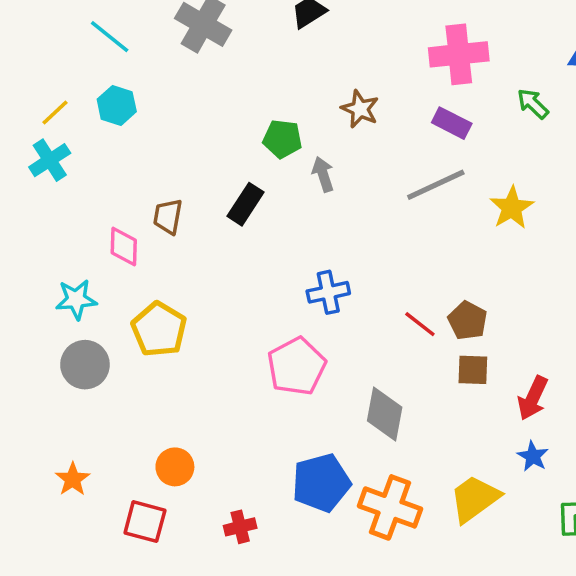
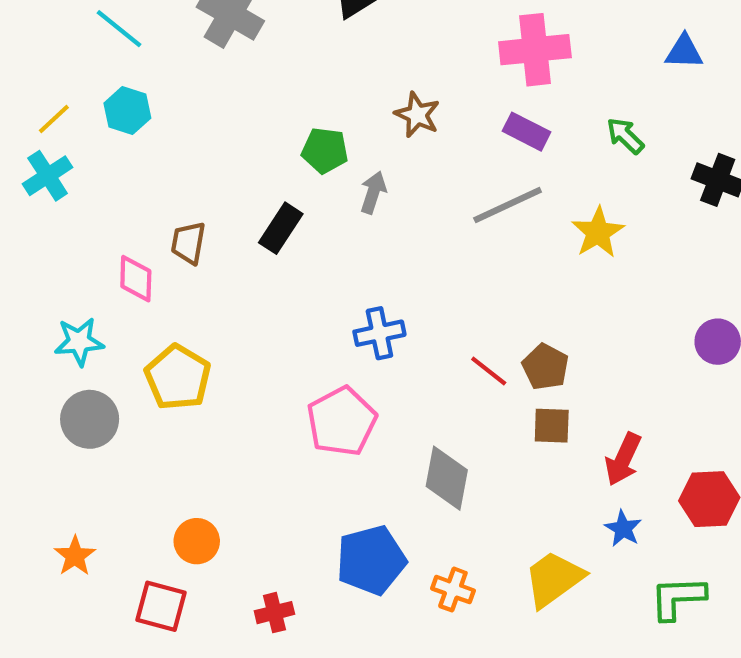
green arrow: (533, 104) -> (625, 136), moved
gray arrow: (323, 174) -> (373, 192), turned 36
orange cross: (390, 507) -> (453, 589), size x0.6

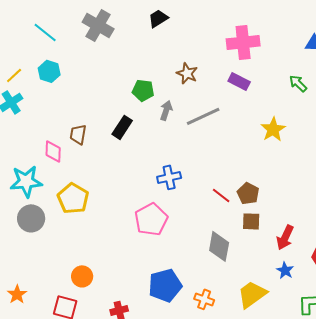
green arrow: (625, 136) -> (298, 83), moved
gray line: (508, 205) -> (203, 116), moved
cyan star: (79, 342) -> (26, 181), size x1.4
gray diamond: (447, 478) -> (219, 246), moved
orange star: (75, 556) -> (17, 294), moved

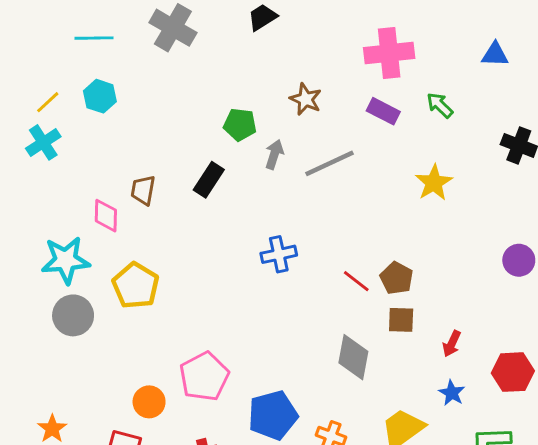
cyan line: (45, 32) -> (94, 38), turned -40
green arrow: (298, 83) -> (440, 105), moved
pink pentagon: (151, 219) -> (204, 377), moved
red arrow: (285, 237) -> (452, 344), size x0.7

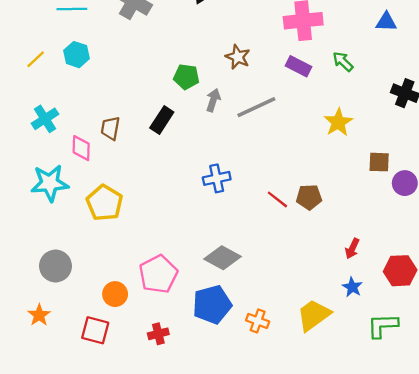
cyan cross: (43, 142) -> (45, 119), moved
brown pentagon: (397, 278) -> (309, 197), turned -30
gray circle: (73, 315) -> (55, 266), moved
brown square: (401, 320) -> (379, 162), moved
gray diamond: (353, 357) -> (223, 258), moved, turned -72

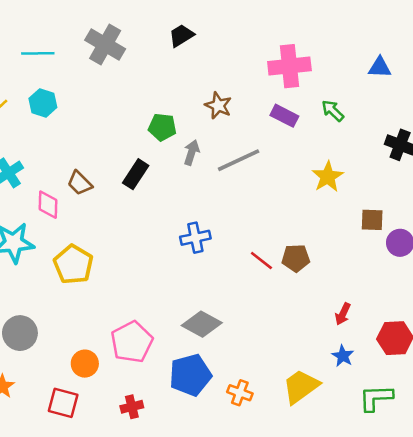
brown trapezoid: (110, 128) -> (80, 183), turned -55

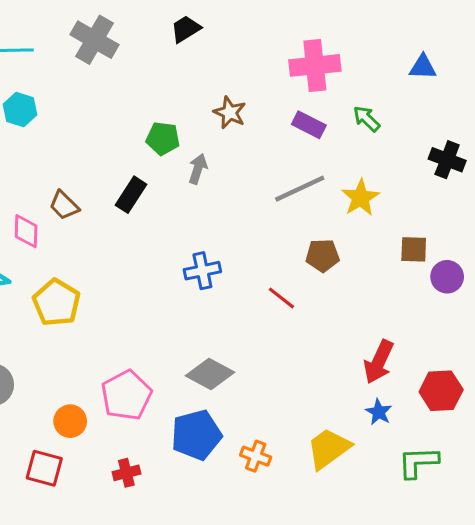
gray line: (239, 160) -> (300, 189), moved
brown pentagon: (296, 258) -> (322, 255), moved
red arrow: (343, 314) -> (379, 362), size x1.6

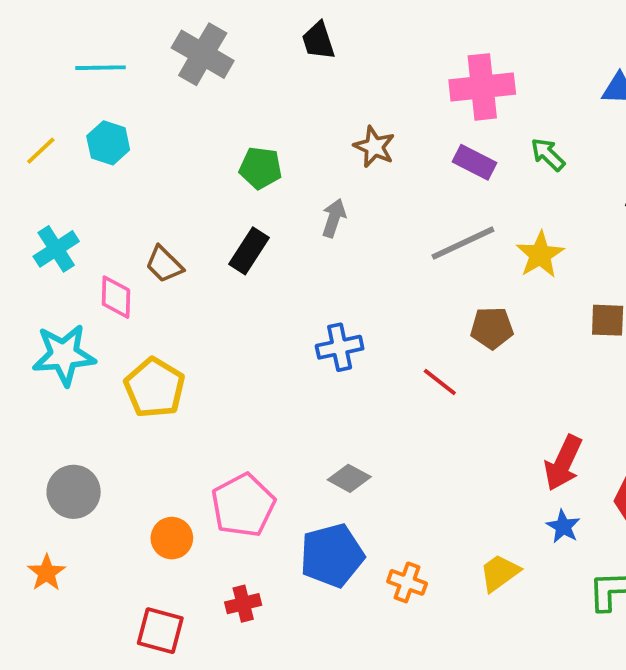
black trapezoid: (186, 29) -> (318, 41), turned -76
green pentagon: (163, 138) -> (261, 168), moved
gray diamond: (210, 374) -> (349, 478), size x0.7
yellow trapezoid: (329, 449) -> (500, 573), size x0.7
red square: (44, 468) -> (160, 631), moved

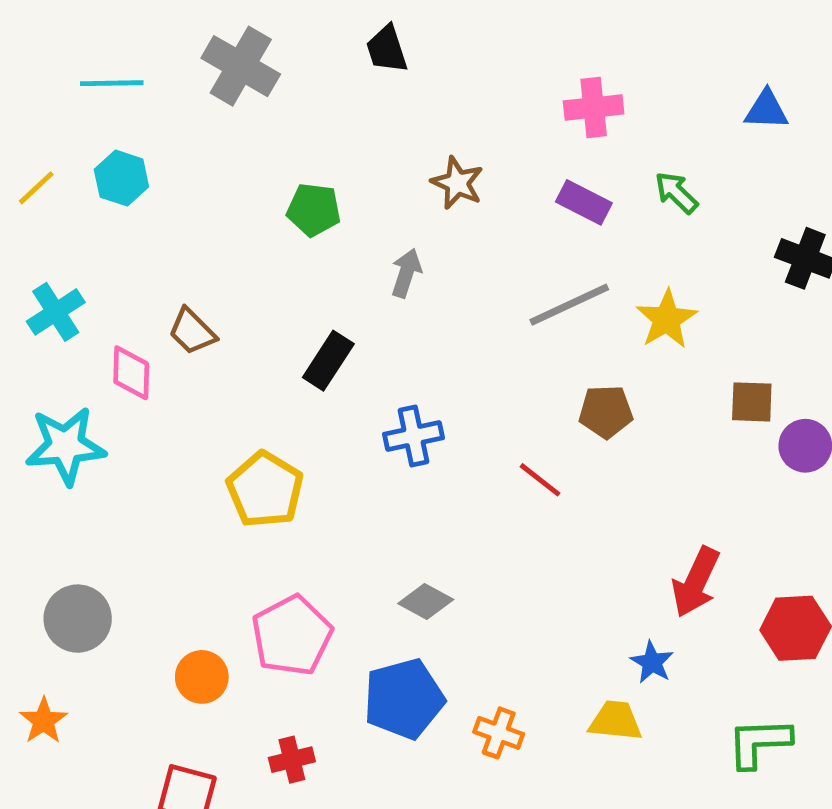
pink cross: (482, 87) -> (594, 107), size x0.7
black rectangle: (249, 251) -> (328, 361), moved
yellow pentagon: (154, 388) -> (265, 490), moved
blue star: (563, 527) -> (652, 662), moved
yellow trapezoid: (500, 573) -> (615, 721), turned 42

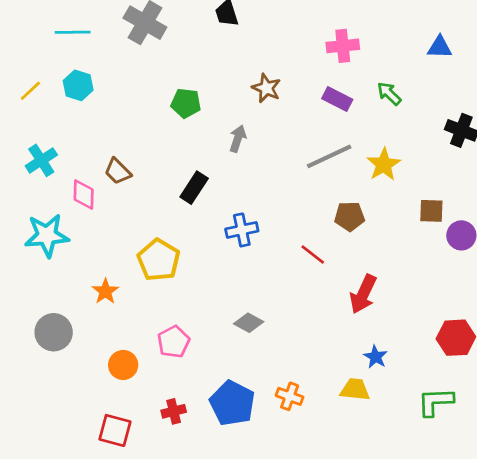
red arrow: (696, 582) -> (363, 294), moved
pink pentagon: (292, 636) -> (174, 342), size x0.7
blue pentagon: (404, 699) -> (232, 403), moved, turned -30
orange star: (44, 721) -> (105, 291), moved

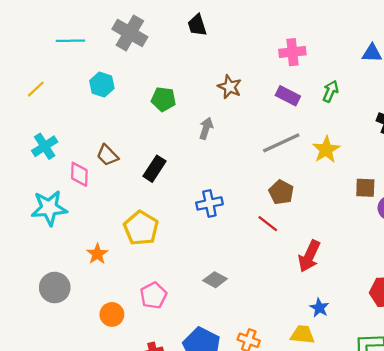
cyan hexagon: (78, 85) -> (102, 85), moved
green arrow: (389, 94) -> (331, 91), turned 70
black rectangle: (194, 188) -> (155, 169), moved
brown pentagon: (350, 216) -> (281, 192), moved, turned 30

